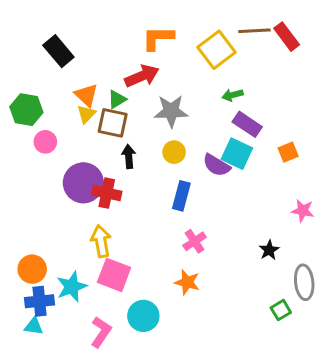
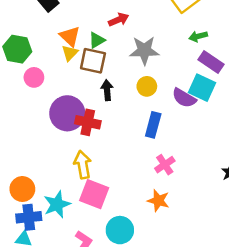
red arrow: (142, 76) -> (119, 20), size x0.7

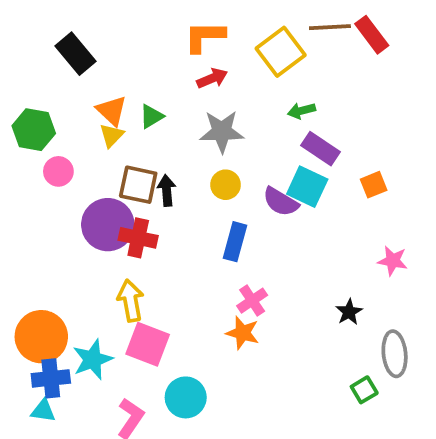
red arrow: (119, 20) -> (212, 78), moved
brown square: (93, 61) -> (138, 185), moved
orange circle: (22, 189) -> (41, 337), size x1.4
orange star: (158, 201) -> (243, 333), moved

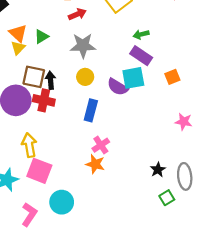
green arrow: (301, 111) -> (141, 34), moved
cyan square: (307, 187) -> (133, 78), turned -35
red cross: (138, 238) -> (44, 100), moved
black star: (349, 312) -> (158, 170), moved

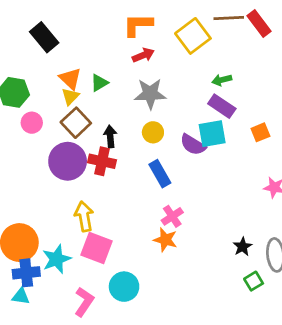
brown square: (34, 77) -> (76, 123), moved, turned 35
blue rectangle: (91, 110) -> (160, 174), turned -45

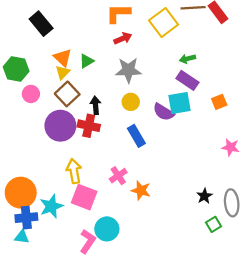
pink cross: (172, 216) -> (118, 176), moved
pink L-shape: (84, 302) -> (88, 241), moved

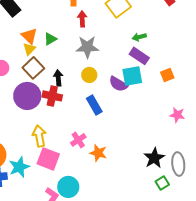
red arrow: (123, 38) -> (82, 19), turned -70
black star: (204, 196) -> (154, 158), size x1.5

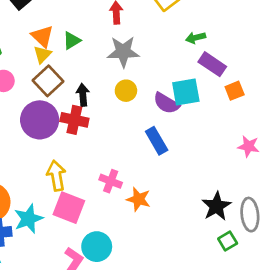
purple rectangle: (139, 56) -> (212, 64), moved
blue rectangle: (94, 105) -> (157, 141), moved
pink cross: (78, 140) -> (111, 181), turned -35

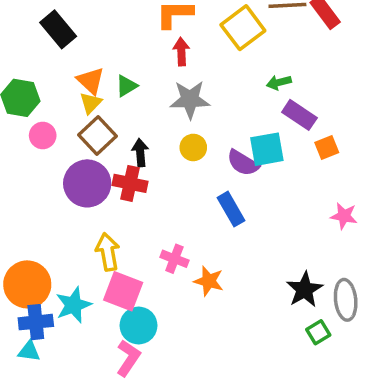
cyan circle: (97, 247) -> (139, 325), moved

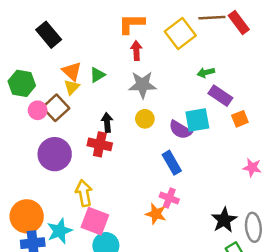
brown square: (97, 135) -> (56, 108), moved
purple circle: (87, 183) -> (55, 154), moved
pink cross: (174, 259) -> (169, 198), moved

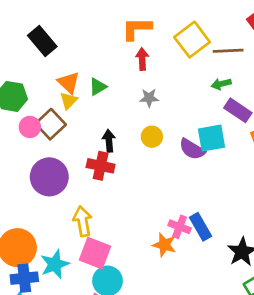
brown line: (212, 18) -> (228, 51), moved
gray star: (142, 85) -> (149, 98), size x0.6
blue rectangle: (172, 163) -> (200, 227), moved

